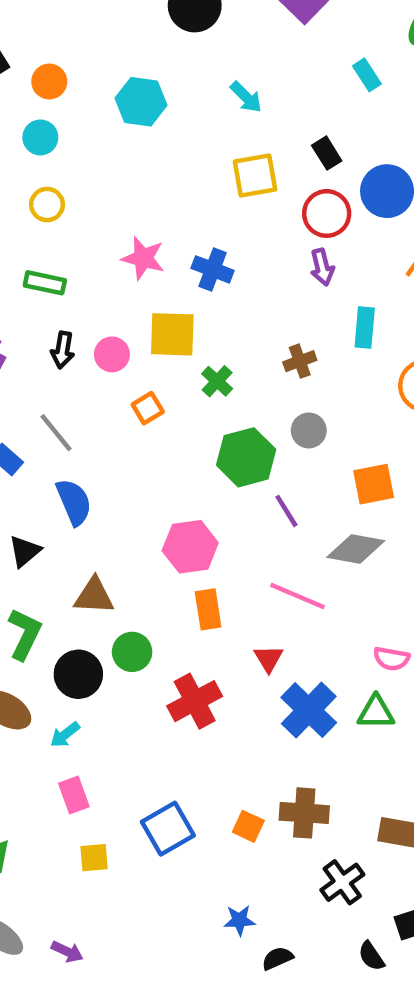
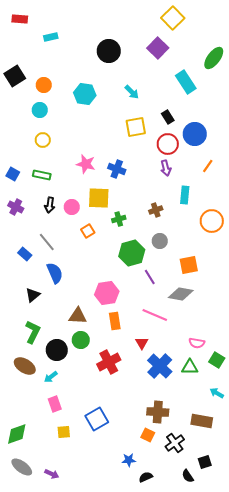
cyan rectangle: (367, 75) -> (186, 82), size x1.6
green cross: (217, 381) -> (119, 219), turned 32
brown triangle: (94, 596) -> (78, 316), moved
orange square: (248, 826) -> (148, 435), moved

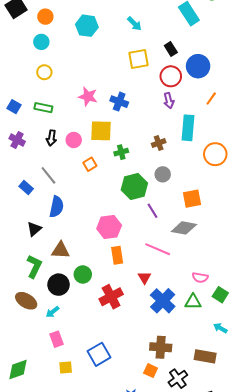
cyan rectangle: (185, 195) -> (188, 128), size x1.4
blue semicircle: (55, 273) -> (57, 207), turned 35
brown triangle: (78, 316) -> (61, 250), moved

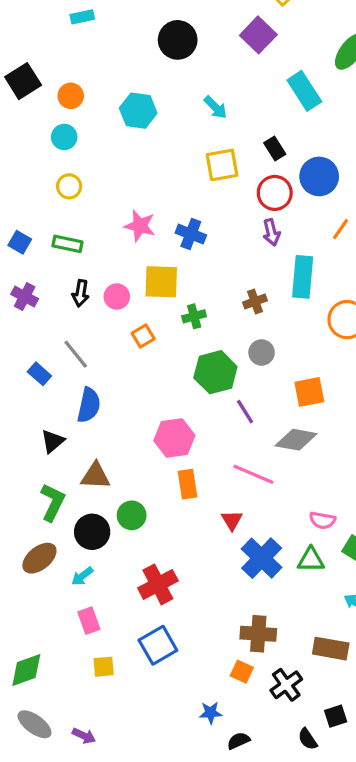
red cross: (111, 297) -> (158, 584), moved
brown ellipse: (26, 301) -> (39, 558), turned -70

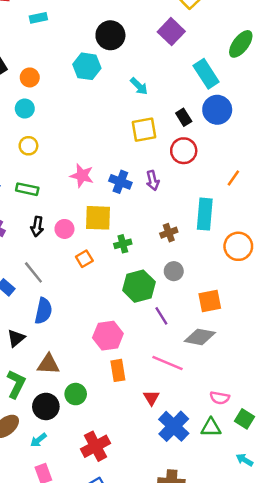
cyan hexagon: (138, 111) -> (87, 66), moved
blue circle: (319, 176) -> (217, 110), moved
purple arrow: (271, 232) -> (153, 181), moved

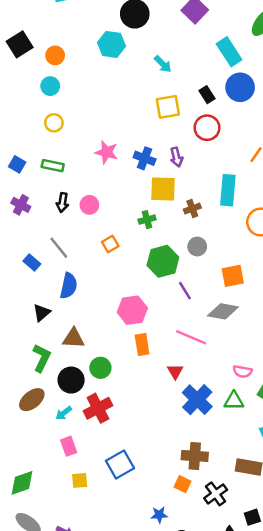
yellow square: (98, 218) -> (163, 189), moved
orange square: (84, 259) -> (110, 244), moved
red cross: (96, 446) -> (98, 408), moved

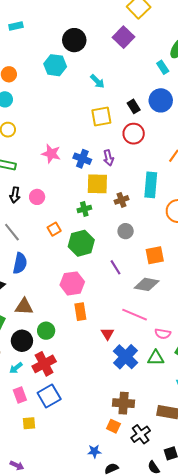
cyan rectangle: (229, 52) -> (163, 67), moved, size x0.6
green hexagon: (163, 261) -> (81, 243), moved
pink line: (191, 337) -> (135, 315), moved
blue square: (120, 465) -> (49, 396), moved

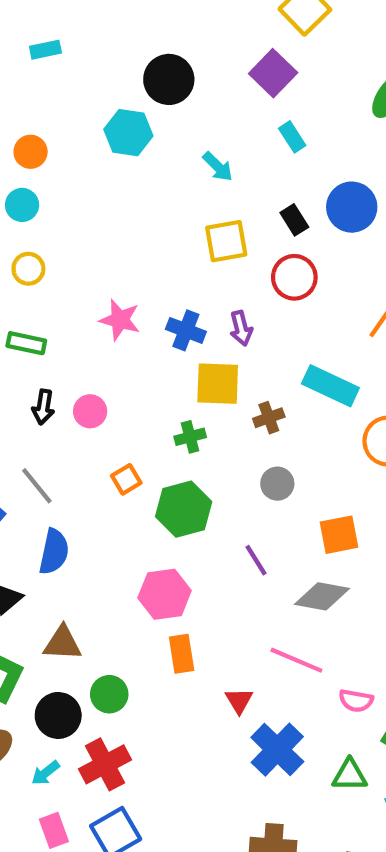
cyan rectangle: (163, 67) -> (292, 137), moved
cyan rectangle: (151, 185) -> (330, 386), turned -70
green triangle: (156, 358) -> (350, 775), moved

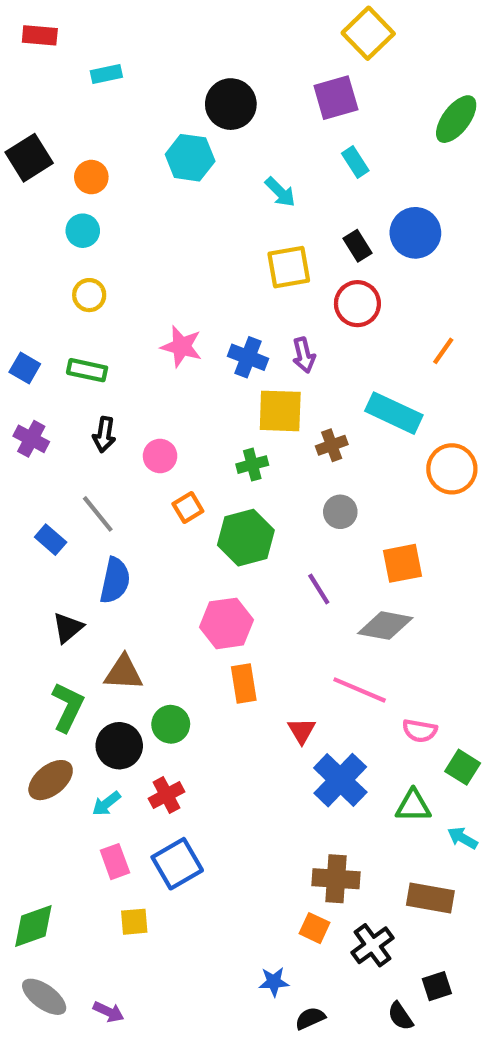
purple square: (273, 73) -> (336, 98), turned 30
pink circle: (90, 411) -> (160, 456), moved
red cross: (105, 764) -> (166, 795), size x0.7

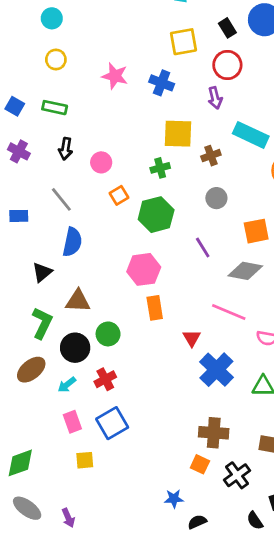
pink star: (181, 347) -> (115, 76), moved
purple arrow: (304, 355) -> (215, 98), moved
blue cross: (248, 357) -> (162, 83), moved
blue rectangle: (51, 540) -> (19, 216), moved, turned -42
purple arrow: (109, 1012) -> (68, 518), turned 42

